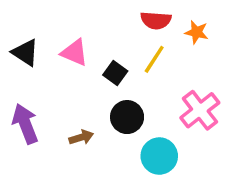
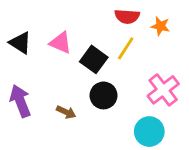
black square: (115, 73) -> (94, 59), size x1.4
brown arrow: (81, 137) -> (66, 112), turned 42
cyan circle: (159, 156) -> (149, 132), moved

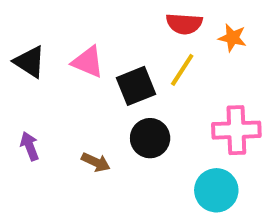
black square: (94, 59) -> (136, 86), turned 32
pink cross: (163, 90) -> (236, 130), turned 36
purple arrow: (20, 101) -> (30, 146), size x0.6

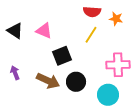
black square: (136, 86) -> (62, 56), moved
black circle: (150, 138) -> (76, 82), moved
brown arrow: (96, 162) -> (48, 81), size x1.6

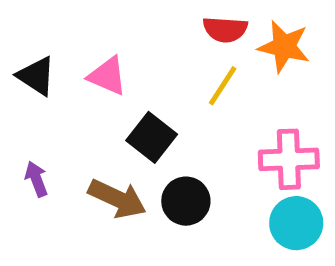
orange star: (116, 19) -> (284, 47), size x1.5
black square: (62, 56) -> (152, 137), turned -30
cyan circle: (108, 95) -> (296, 223), moved

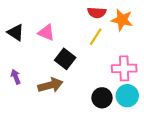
brown arrow: (117, 199) -> (50, 85), turned -40
black circle: (186, 201) -> (102, 98), moved

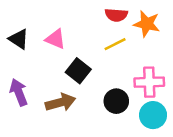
yellow line: (96, 37) -> (115, 44), turned 30
purple arrow: (16, 77) -> (19, 92), size x1.5
black circle: (102, 98) -> (116, 101), moved

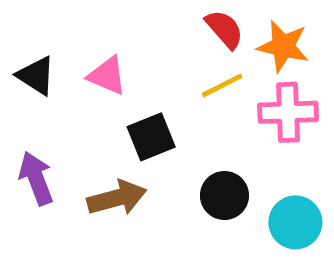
red semicircle: (116, 15) -> (224, 29), turned -135
black square: (78, 71) -> (151, 137), turned 30
pink cross: (149, 82) -> (288, 112), moved

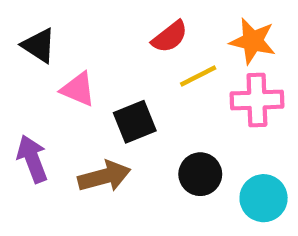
red semicircle: (224, 29) -> (170, 37), moved, turned 93
black triangle: (36, 76) -> (39, 45), moved
pink triangle: (107, 76) -> (78, 89), moved

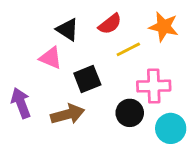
black triangle: (39, 45) -> (68, 30), moved
pink cross: (257, 100) -> (154, 86), moved

